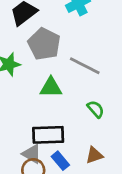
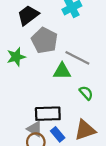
green triangle: (51, 87) -> (62, 71), moved
brown triangle: (94, 155) -> (85, 130), size x1.5

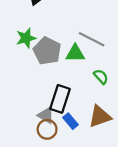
gray pentagon: (45, 40) -> (47, 51), moved
black rectangle: (48, 114) -> (60, 99), turned -70

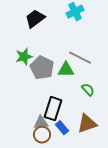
gray triangle: (46, 115) -> (41, 123), turned -35

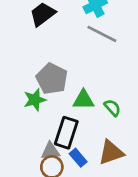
green star: (24, 57) -> (35, 100), moved
gray line: (80, 58) -> (102, 34), moved
green triangle: (66, 70) -> (83, 100), moved

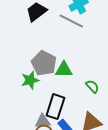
gray line: (102, 34) -> (71, 21), moved
green triangle: (83, 100) -> (64, 70), moved

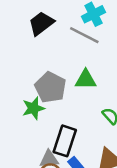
green triangle: (64, 70) -> (86, 80), moved

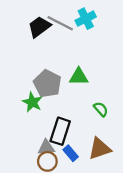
gray line: (84, 35) -> (60, 23), moved
green star: (33, 108) -> (32, 102), turned -30

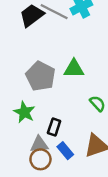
green star: (32, 102) -> (24, 112), moved
black rectangle: (60, 131) -> (54, 127), size x0.6

